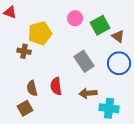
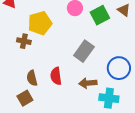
brown triangle: (118, 36) -> (124, 10), moved
gray rectangle: (84, 61) -> (84, 51), turned 70
blue circle: (119, 63) -> (119, 68), moved

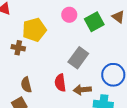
red semicircle: (56, 76) -> (60, 83), moved

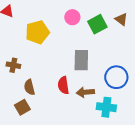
brown cross: (18, 48) -> (13, 65), moved
gray rectangle: (78, 58) -> (81, 60), turned -35

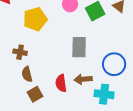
brown cross: (13, 65) -> (20, 52), moved
red semicircle: (63, 85) -> (61, 83), moved
brown square: (22, 107) -> (35, 94), moved

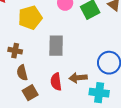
gray rectangle: (79, 47) -> (56, 46), moved

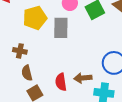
gray rectangle: (56, 46) -> (61, 28), moved

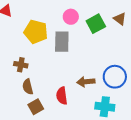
yellow pentagon: (35, 18) -> (36, 32), turned 30
brown arrow: (83, 78) -> (86, 82), moved

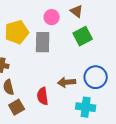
brown triangle: (120, 19) -> (77, 11), moved
green square: (96, 24) -> (83, 36), moved
yellow pentagon: (36, 32) -> (17, 32), turned -30

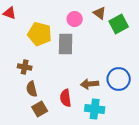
yellow pentagon: (17, 32) -> (40, 34), turned 30
green square: (83, 36) -> (119, 24), moved
cyan cross: (86, 107) -> (95, 109), moved

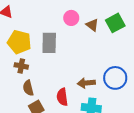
brown triangle: (100, 13) -> (92, 25), moved
yellow pentagon: (40, 34) -> (19, 42), moved
gray rectangle: (66, 44) -> (49, 43), moved

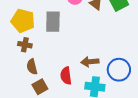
blue circle: (115, 78) -> (119, 70), moved

